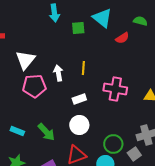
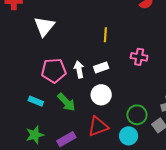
white arrow: (58, 73) -> (79, 70), moved
pink pentagon: (34, 86) -> (54, 71), moved
pink cross: (115, 89) -> (139, 57), size x0.7

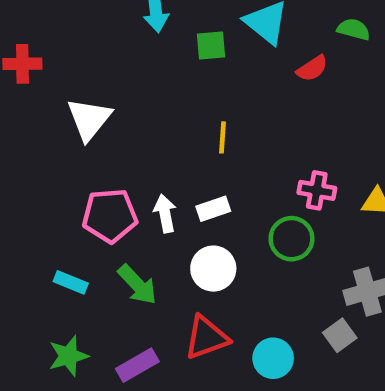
pink cross: (139, 57) -> (317, 190), moved
green circle: (137, 115) -> (291, 239), moved

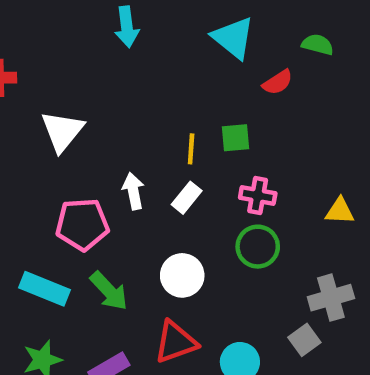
green square: (211, 45) -> (235, 138), moved
pink cross: (317, 190) -> (258, 195), moved
white rectangle: (213, 209) -> (187, 198), moved, turned -32
white arrow: (165, 213) -> (133, 191), moved
cyan rectangle: (71, 282) -> (45, 289), size x1.5

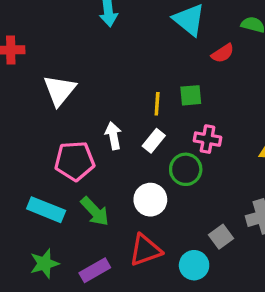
green circle: (258, 247) -> (186, 169), moved
gray square: (304, 340) -> (221, 237), moved

